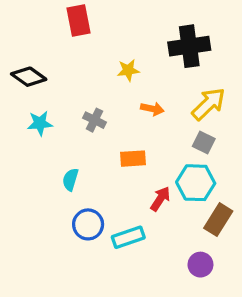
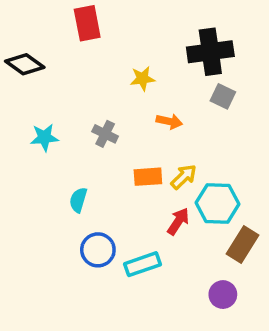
black diamond: (29, 77) -> (25, 64), moved
yellow arrow: (209, 104) -> (184, 177), moved, size x0.7
gray square: (204, 143) -> (223, 96), moved

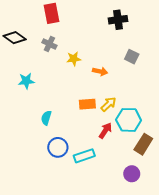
black cross: (210, 52) -> (118, 20), moved, size x0.7
yellow star: (143, 79) -> (74, 59), moved
gray cross: (105, 134) -> (49, 44), moved

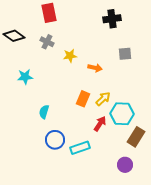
gray square: (132, 57) -> (125, 54), turned -32
orange rectangle: (87, 104) -> (83, 99), turned -63

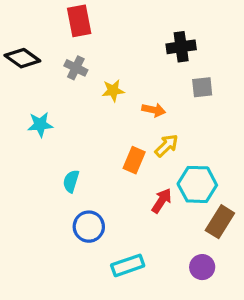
black cross: (112, 19) -> (181, 47), moved
yellow arrow: (103, 99) -> (167, 146), moved
cyan rectangle: (80, 148) -> (128, 265), moved

